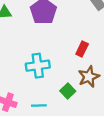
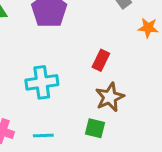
green square: (68, 91) -> (95, 128), moved, turned -32

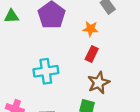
orange star: (148, 28) -> (91, 29), moved

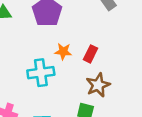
orange star: (91, 29) -> (63, 51), moved

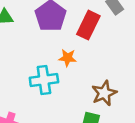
red rectangle: (91, 54) -> (88, 25), moved, size x1.5

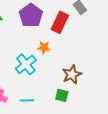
cyan cross: (44, 80) -> (26, 64), turned -30

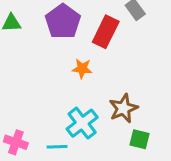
cyan cross: (26, 64) -> (82, 123), moved
green square: (62, 95) -> (140, 139), moved

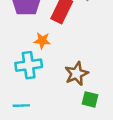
cyan cross: (82, 123) -> (29, 65), moved, turned 30

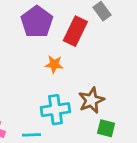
cyan cross: (29, 65) -> (55, 110), moved

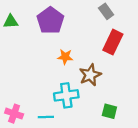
red rectangle: (75, 31) -> (113, 42), moved
brown star: (91, 100) -> (90, 75), moved

